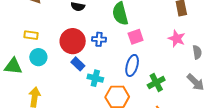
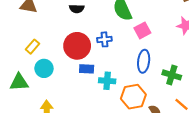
yellow rectangle: (31, 35) -> (32, 47), turned -48
blue rectangle: (78, 64) -> (87, 69), turned -32
green cross: (156, 82) -> (172, 75), turned -36

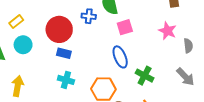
blue cross: (104, 39) -> (89, 16), moved
blue ellipse: (144, 61) -> (120, 57), turned -40
cyan cross: (107, 81) -> (66, 80), moved

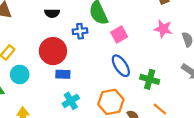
cyan cross: (66, 80) -> (71, 101), turned -35

